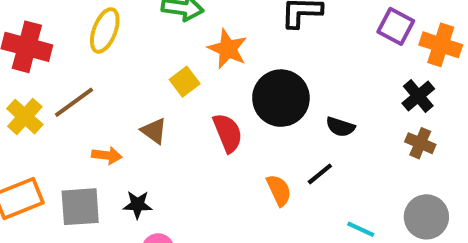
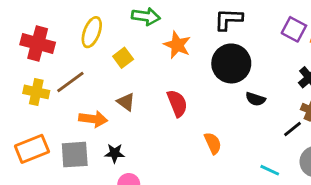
yellow square: (185, 82) -> (123, 58), moved
black circle: (281, 98) -> (231, 63), moved
yellow cross: (25, 117) -> (36, 92), turned -30
orange arrow: (107, 155) -> (93, 119), size x1.4
black line: (320, 174) -> (293, 129), moved

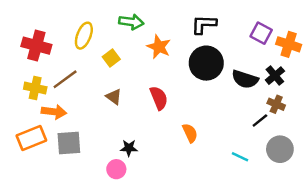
black semicircle: (255, 99) -> (245, 79), moved, size x1.5
orange arrow: (93, 119) -> (54, 112), moved
black star: (115, 153) -> (129, 148), moved

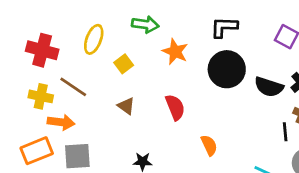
brown line: (65, 79) -> (73, 87), turned 70
black line: (260, 120) -> (285, 132), turned -56

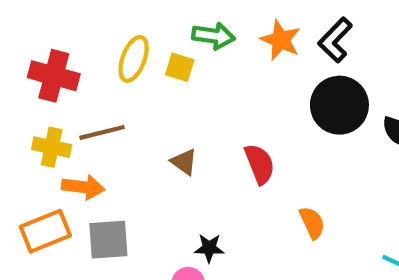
black L-shape: (224, 27) -> (335, 40), turned -48
orange star: (175, 52) -> (281, 40), moved
yellow square: (124, 64) -> (180, 67), moved, turned -36
brown line: (73, 87) -> (102, 132), turned -48

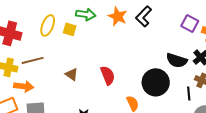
black circle: (339, 105) -> (156, 82), moved

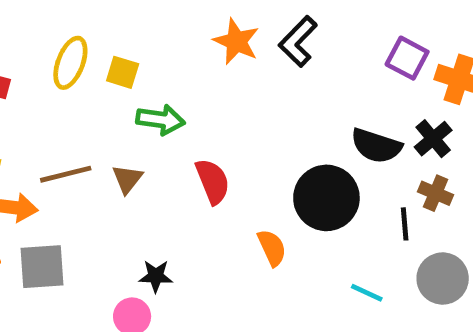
green arrow: (86, 14) -> (161, 120), moved
brown line: (33, 60) -> (66, 174), moved
brown triangle: (72, 74) -> (127, 179), turned 32

